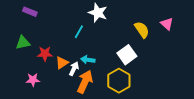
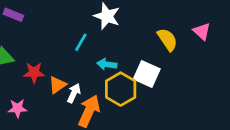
white square: (127, 55) -> (147, 74), turned -30
cyan arrow: (88, 60) -> (107, 64), moved
yellow hexagon: (119, 81) -> (121, 89), moved

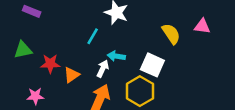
pink triangle: (202, 31) -> (202, 26), turned -35
yellow hexagon: (121, 89) -> (140, 91), moved
white arrow: (74, 93) -> (103, 69), moved

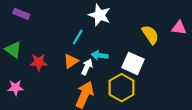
green triangle: (23, 50) -> (13, 50), turned 48
orange triangle: (71, 75) -> (71, 61), moved
pink star: (35, 96) -> (16, 88), moved

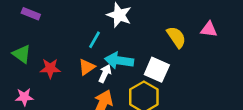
cyan arrow: (100, 55) -> (119, 61), size x1.5

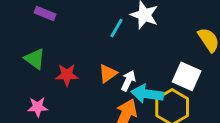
cyan line: (94, 40) -> (117, 28), moved
cyan arrow: (119, 61) -> (147, 94), moved

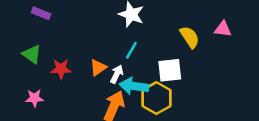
cyan line: (117, 28) -> (131, 50), moved
white square: (187, 76) -> (170, 70), turned -30

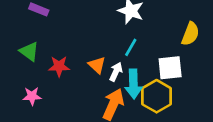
yellow semicircle: (190, 37) -> (190, 34), turned 55
orange triangle: (98, 68) -> (97, 65), turned -42
cyan arrow: (134, 86) -> (134, 84), turned -100

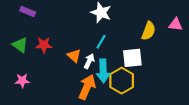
red star: (59, 66) -> (44, 45), moved

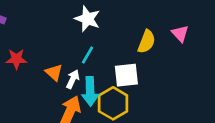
pink triangle: (176, 24) -> (180, 34), turned 40

